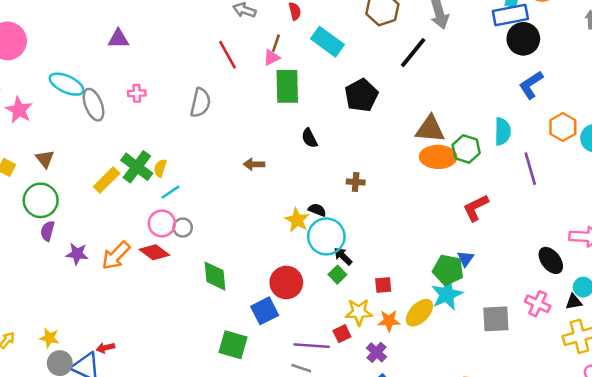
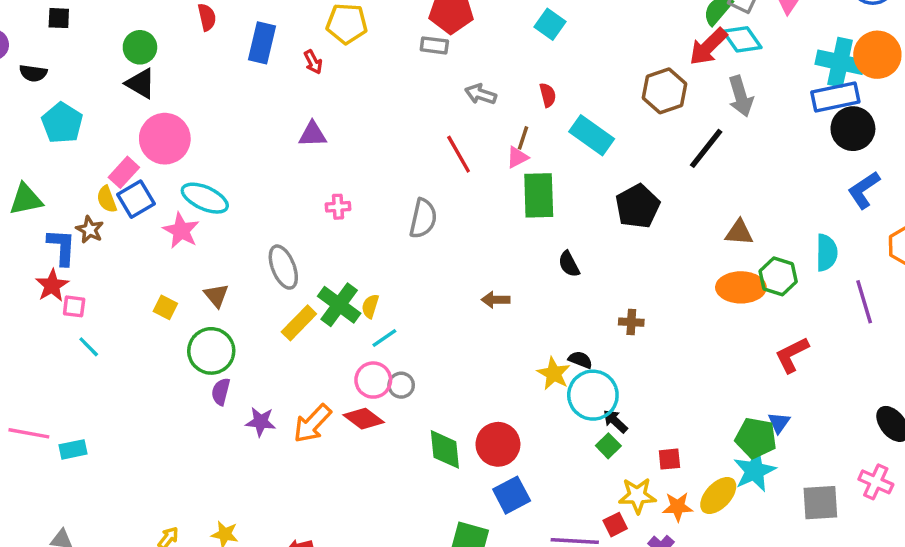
cyan ellipse: (67, 84) -> (205, 198), moved
gray ellipse: (94, 105) -> (283, 267), moved
brown triangle: (430, 129) -> (739, 232), moved, size x0.7
red circle: (286, 283) -> (498, 444), moved

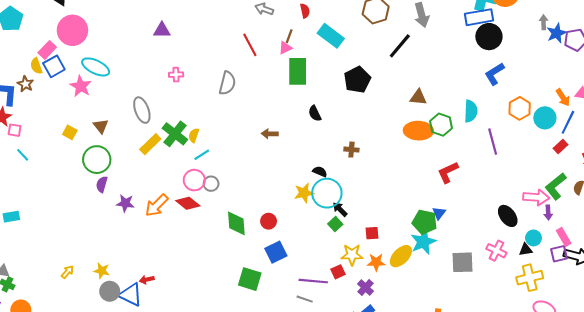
yellow star: (554, 374) -> (304, 193), moved, turned 30
red circle: (498, 444) -> (269, 221), size x0.6

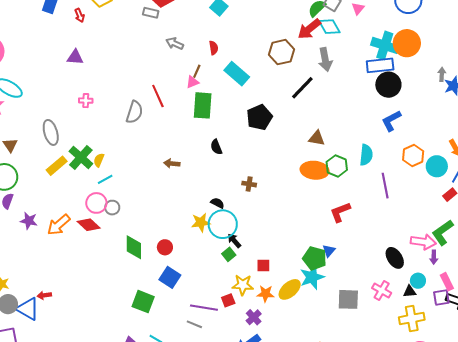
red line: (250, 45) -> (158, 96), moved
blue square: (276, 252) -> (170, 277), turned -35

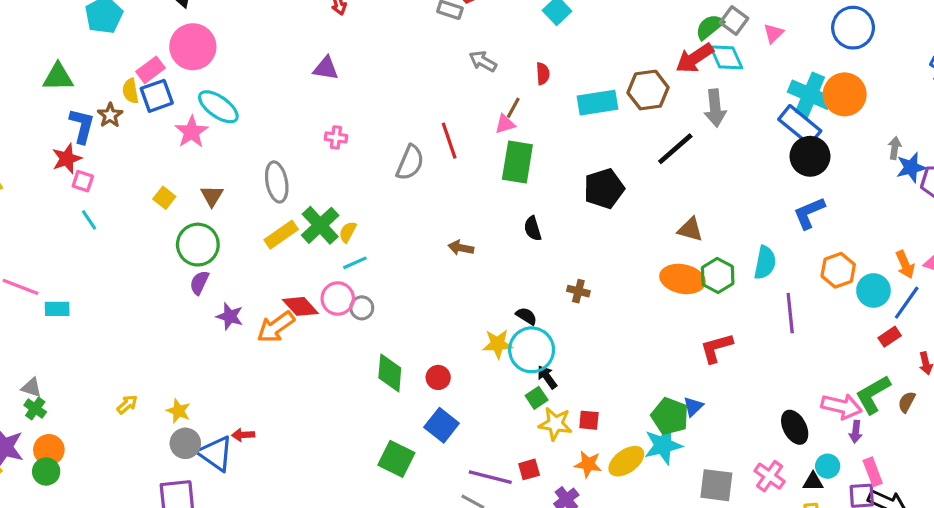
blue rectangle: (380, 65) -> (800, 125), turned 40
cyan rectangle: (237, 74) -> (598, 103), moved, turned -55
red diamond: (89, 225) -> (300, 306), moved
yellow star: (243, 285) -> (555, 424), moved

